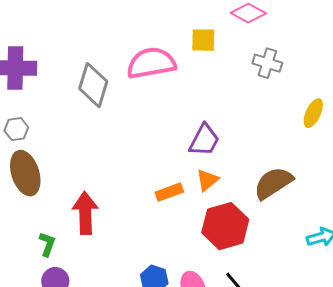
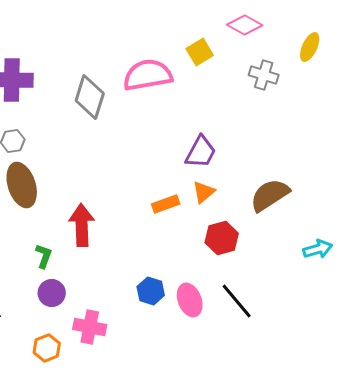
yellow square: (203, 40) -> (200, 52), turned -32
yellow ellipse: (313, 113) -> (310, 47), moved
red hexagon: (225, 226) -> (222, 238), size x0.7

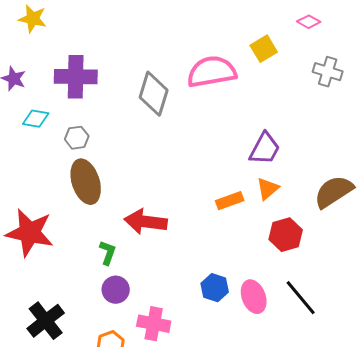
pink diamond: (245, 25) -> (309, 22), size x0.7
red arrow: (82, 225) -> (146, 222), turned -81

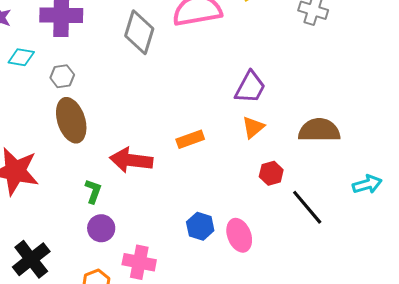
brown semicircle: (334, 192) -> (319, 130), turned 33
orange rectangle: (230, 201) -> (190, 139), moved
red hexagon: (286, 235) -> (271, 173), size x0.7
black line: (301, 298) -> (307, 207), moved

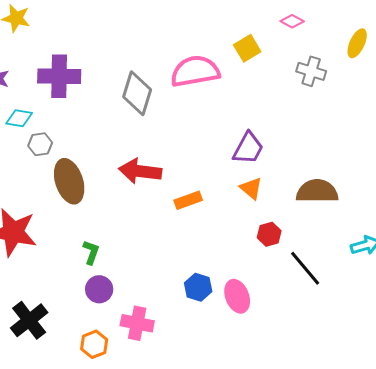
gray hexagon: (62, 76) -> (40, 144), moved
orange triangle: (253, 127) -> (251, 188), turned -40
red arrow: (131, 160) -> (140, 171), moved

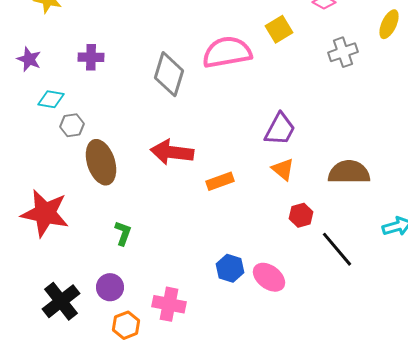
gray cross: (311, 71) -> (343, 52), turned -36
purple cross: (59, 76) -> (91, 57), size x0.6
purple circle: (99, 289) -> (110, 287), moved
pink ellipse: (237, 296) -> (269, 277), turned -32

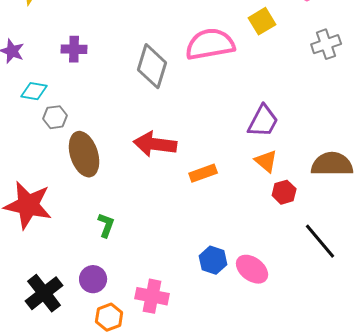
red hexagon: (301, 215) -> (284, 192), moved

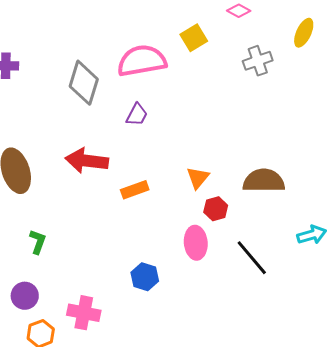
purple trapezoid: (263, 121) -> (137, 115), moved, size x0.7
orange triangle: (266, 161) -> (198, 178), turned 30
pink ellipse: (252, 269) -> (196, 243), moved, turned 48

